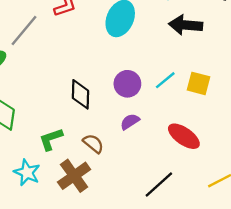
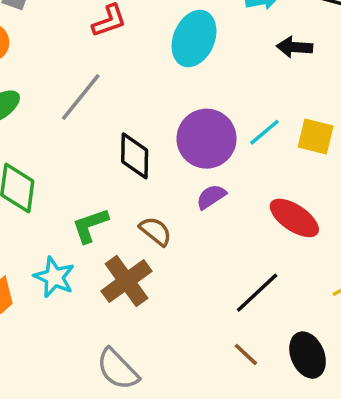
black arrow: (186, 25) -> (295, 47), size x0.7
gray line: (24, 30) -> (81, 97), moved
purple circle: (127, 84) -> (207, 139), size x1.4

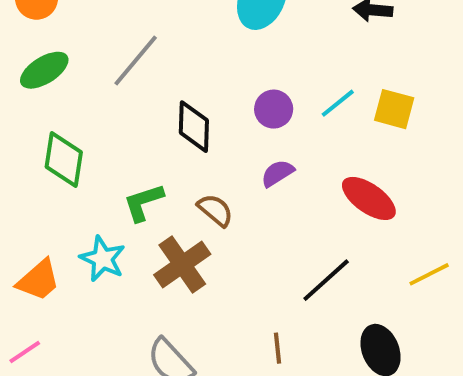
purple circle: (207, 139) -> (274, 109), size x0.6
brown line: (246, 354) -> (278, 348), moved, turned 40

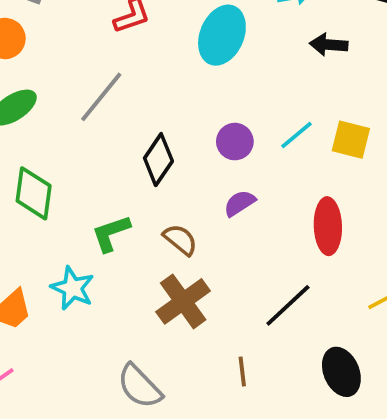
black diamond: (194, 127) -> (158, 160), turned 33
red ellipse: (369, 198) -> (328, 226), turned 54
brown cross: (182, 265) -> (183, 301), moved

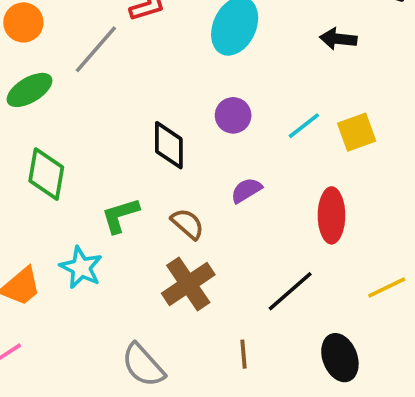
gray line: (101, 97) -> (96, 49), moved
yellow square: (351, 140) -> (357, 132), turned -36
purple circle: (235, 142) -> (233, 115), moved
black diamond: (158, 160) -> (169, 145), turned -36

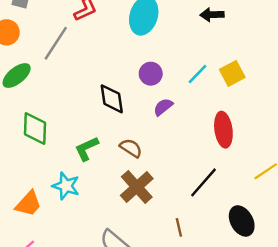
purple semicircle: (246, 190) -> (163, 107), moved

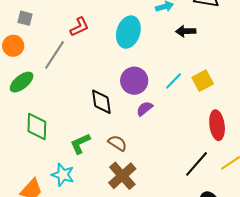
purple circle: (151, 74) -> (134, 81), size x1.4
red ellipse: (223, 130) -> (217, 125), moved
black line: (203, 182) -> (196, 164), moved

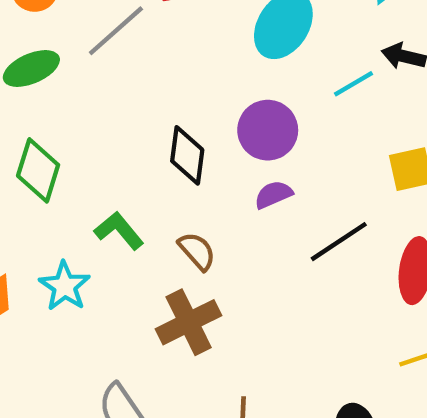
cyan line: (173, 81) -> (354, 84), moved
green L-shape: (80, 144) -> (119, 231), turned 60
black line: (196, 164) -> (339, 242), moved

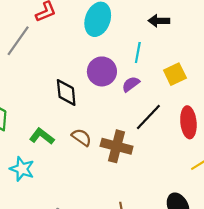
cyan line: (354, 84) -> (138, 52), moved, turned -36
purple semicircle: (273, 195) -> (131, 84), moved
brown cross: (189, 322) -> (117, 146), moved, turned -36

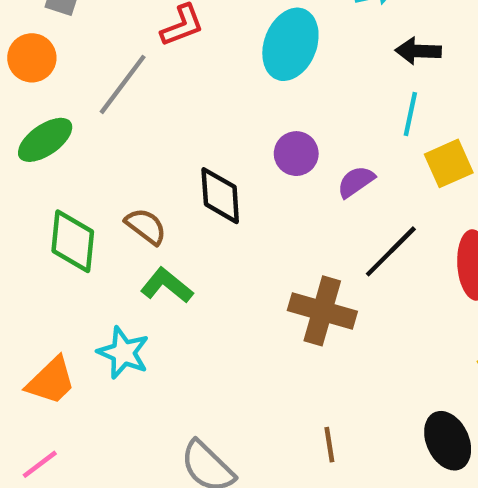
cyan line: (138, 52) -> (410, 114), moved
purple circle: (102, 71) -> (296, 154), size x0.7
brown semicircle: (82, 137) -> (146, 226), moved

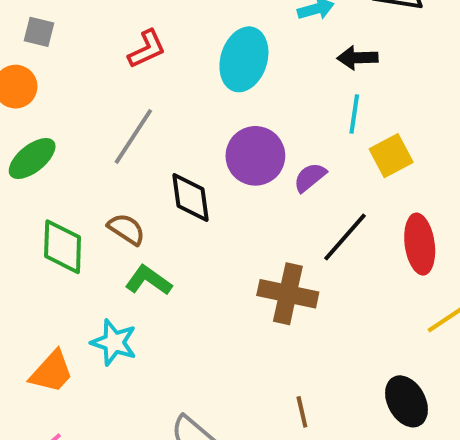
gray line: (123, 84) -> (133, 136), moved
purple circle: (296, 154) -> (255, 156), size x1.5

